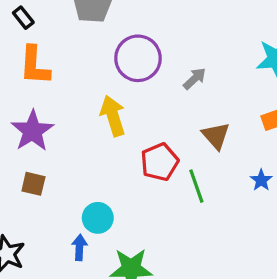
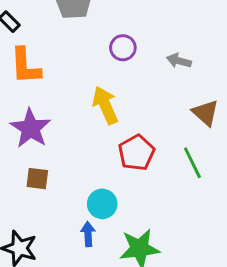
purple circle: (138, 58) -> (123, 48), size x0.6
gray arrow: (195, 79) -> (179, 61), turned -115
red pentagon: (160, 162) -> (136, 153), moved

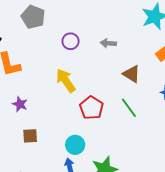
purple star: (30, 128) -> (20, 104), size x0.6

